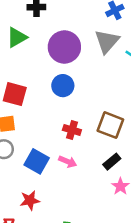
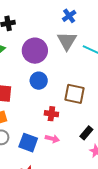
brown square: (110, 125) -> (75, 94), moved

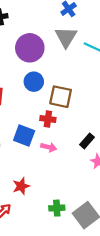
brown square: (75, 94) -> (61, 97), moved
blue square: (28, 143) -> (24, 136), moved

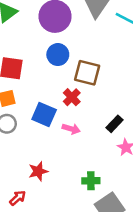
red cross: (48, 119) -> (72, 97), turned 35
green cross: (57, 208) -> (91, 181), moved

